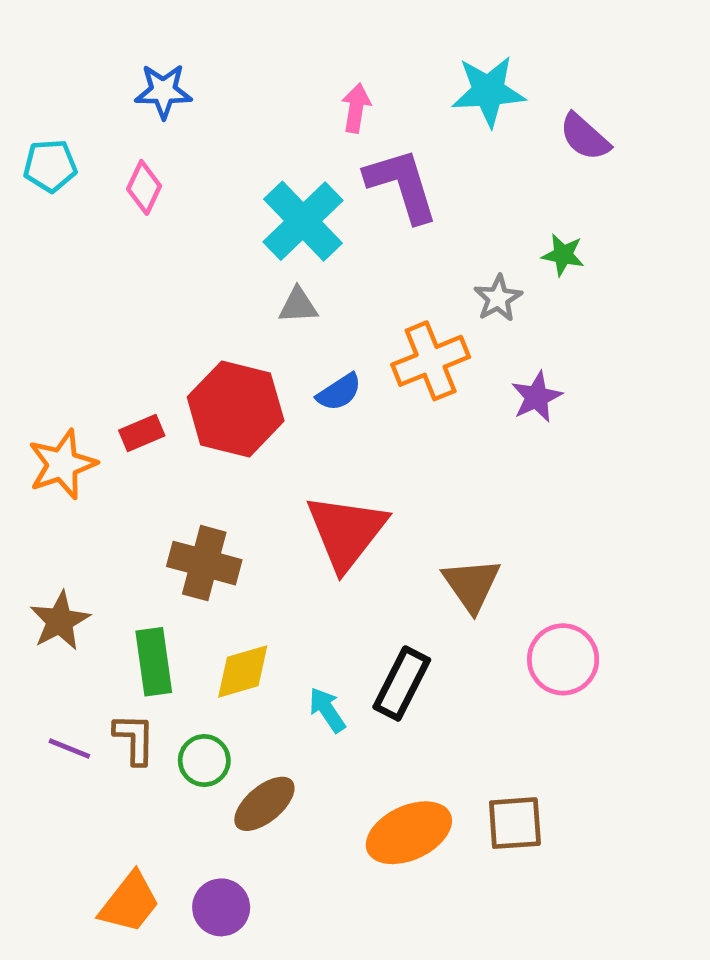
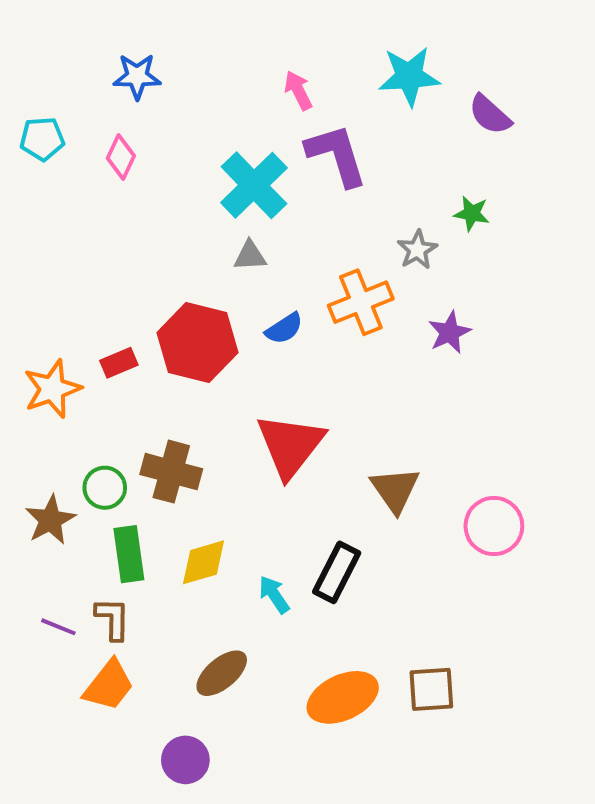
pink arrow: (356, 108) -> (298, 90), turned -36
pink circle: (563, 659) -> (494, 526), moved
green circle: (204, 761) -> (105, 488), moved
orange trapezoid: (130, 903) -> (109, 685), moved

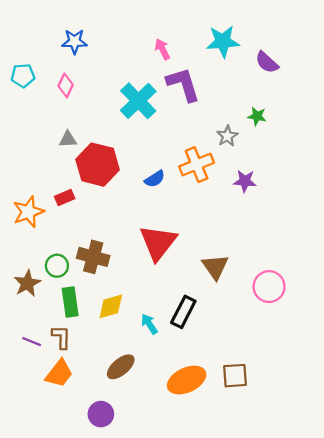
gray triangle: (250, 256) -> (68, 139), moved
purple star: (450, 332) -> (245, 181), turned 30
red hexagon: (197, 343) -> (98, 165), moved

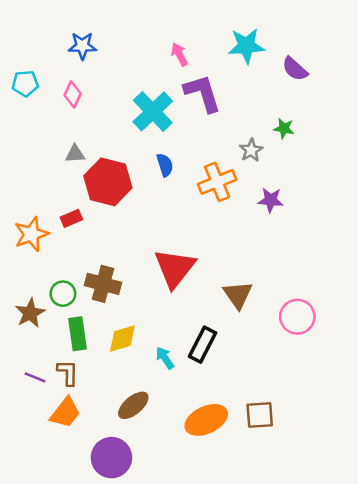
blue semicircle: (155, 179) -> (165, 165), moved, turned -75
purple circle: (101, 414) -> (111, 458), size x1.4

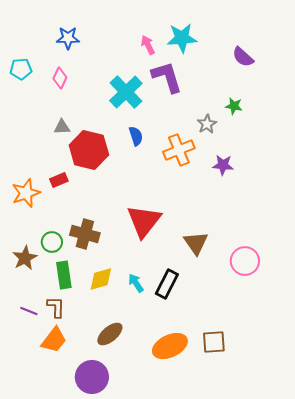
cyan star: (246, 46) -> (182, 38), moved
cyan arrow: (165, 358) -> (136, 283), moved

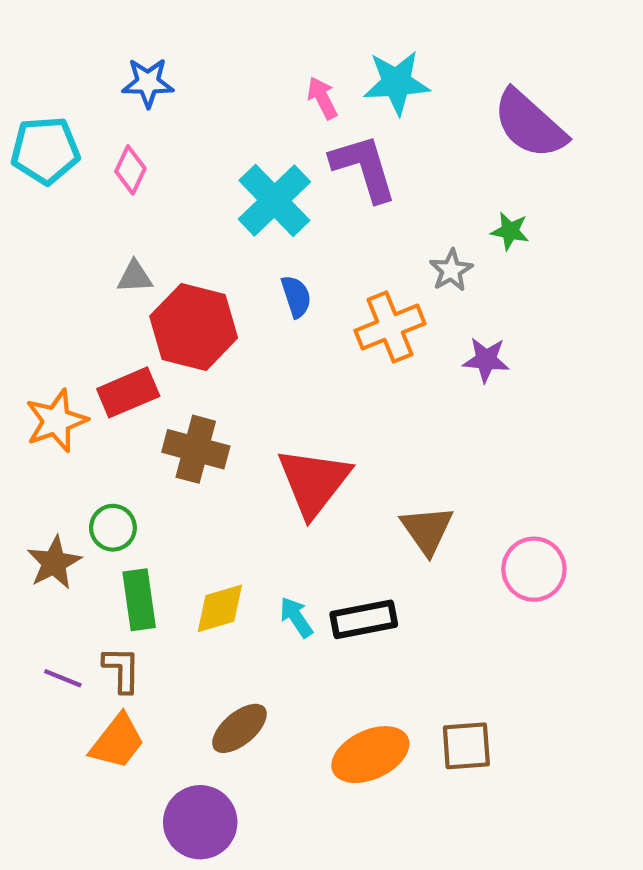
purple semicircle: (243, 57) -> (530, 124), size x1.6
cyan pentagon: (21, 69) -> (45, 150), size x1.4
red rectangle: (59, 180) -> (128, 392), size x1.5
brown cross: (85, 234) -> (196, 449), moved
black rectangle: (167, 284) -> (364, 619), turned 52

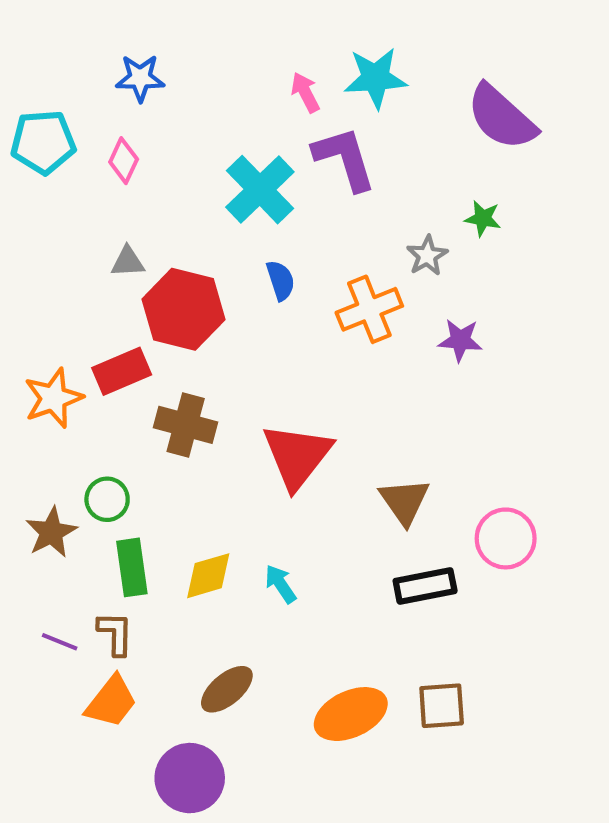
black rectangle: (364, 619) -> (425, 586), moved

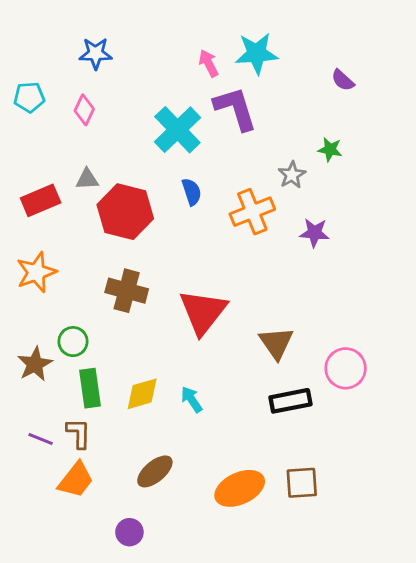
purple semicircle: (501, 117) -> (343, 80), size x0.5
cyan pentagon: (43, 142) -> (29, 97), size x0.7
red rectangle: (122, 371) -> (41, 200), moved
purple circle: (190, 778) -> (129, 532), size x0.6

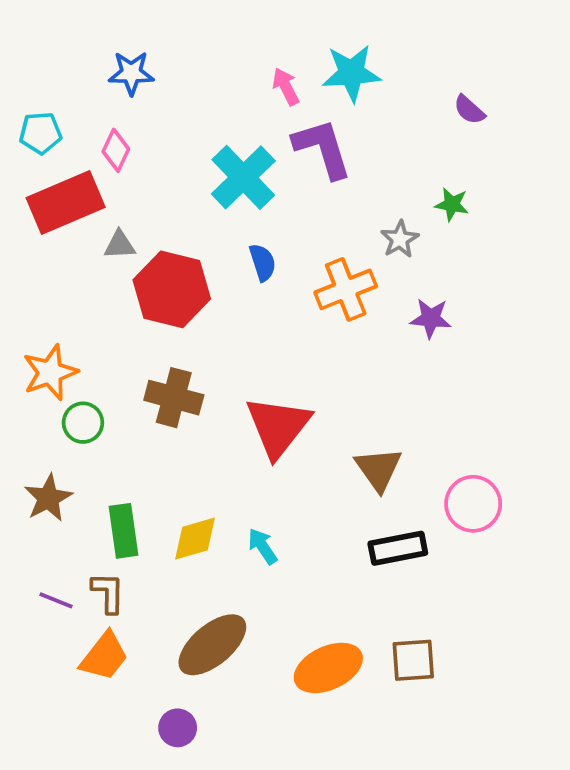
red rectangle: (41, 200) -> (66, 202), moved, size x1.4
green circle: (73, 342) -> (83, 423), moved
brown ellipse: (155, 471) -> (212, 645), size x1.4

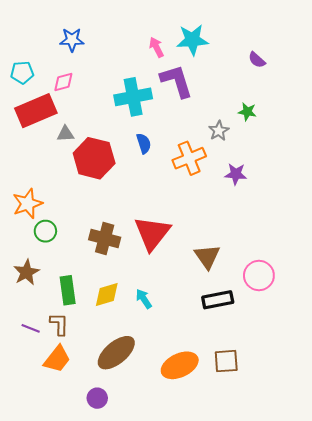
pink diamond: (116, 150) -> (63, 82), turned 50
cyan cross: (243, 177) -> (133, 97), turned 33
brown cross: (174, 398) -> (105, 239), moved

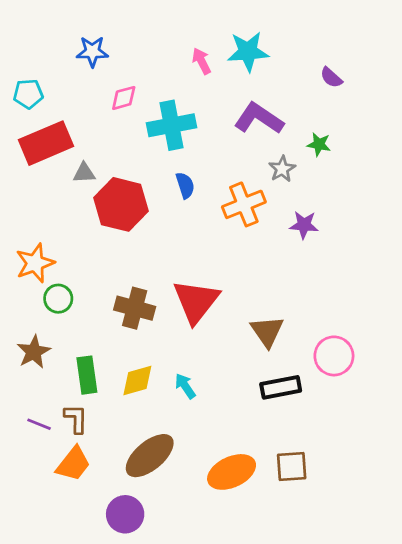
purple L-shape: (177, 81) -> (259, 118), moved, turned -39
pink diamond: (63, 82) -> (124, 98), moved
purple circle: (97, 398) -> (125, 514), size x1.4

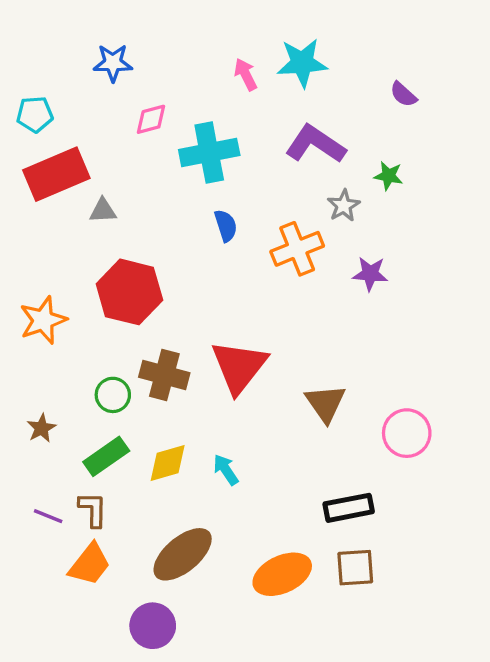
red hexagon: (121, 204) -> (129, 292), moved
green circle: (58, 299) -> (113, 395), moved
brown star: (34, 352) -> (41, 428), size x0.7
green rectangle: (87, 375) -> (106, 456), turned 63
black rectangle: (281, 387) -> (349, 508), moved

